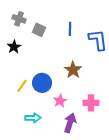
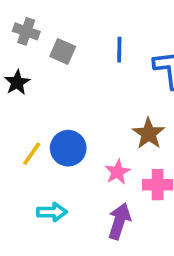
brown star: (73, 70) -> (148, 134), moved
pink star: (60, 101) -> (117, 172), moved

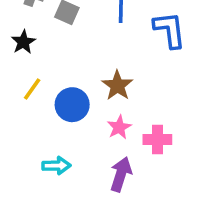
brown star: (148, 134) -> (117, 86), moved
yellow line: (32, 154) -> (32, 89), moved

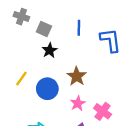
black star: (23, 42) -> (50, 50), moved
pink cross: (157, 139) -> (103, 111), turned 36

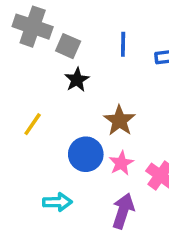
gray cross: (21, 17) -> (33, 27), size x1.5
blue circle: (47, 89) -> (86, 154), moved

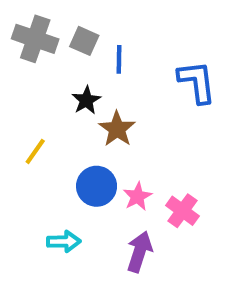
blue line: (123, 44) -> (119, 59), moved
gray square: (68, 46) -> (84, 41), moved
brown star: (119, 121) -> (117, 129), moved

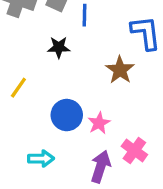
black star: (86, 100) -> (59, 47), turned 30
brown star: (117, 129) -> (120, 70), moved
pink cross: (182, 211) -> (134, 150), moved

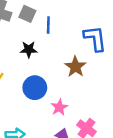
blue circle: (67, 115) -> (35, 88), moved

